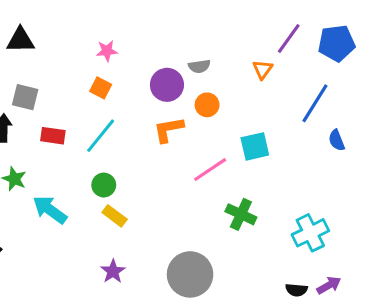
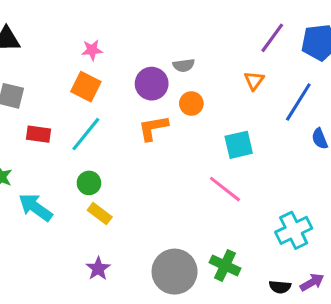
orange triangle: (263, 69) -> (254, 81), moved
orange square: (101, 88) -> (86, 87), size x1.4
pink line: (210, 170) -> (225, 189), moved, turned 72
green cross: (241, 214) -> (225, 265), moved

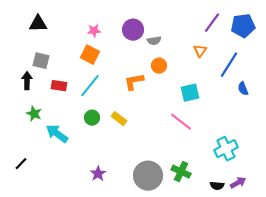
purple circle: (152, 84) -> (133, 30), moved
yellow rectangle: (100, 214) -> (119, 119), moved

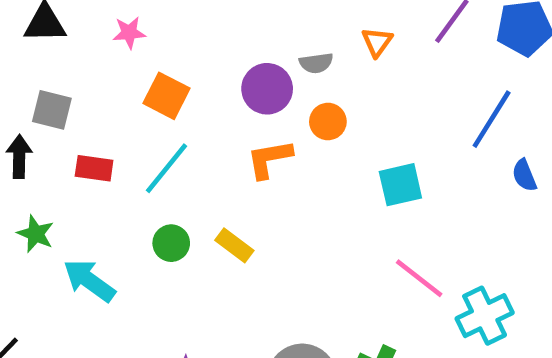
purple circle: (133, 30) -> (267, 89), moved
pink star: (94, 31) -> (129, 33), moved
orange triangle: (200, 51) -> (377, 42), moved
pink line: (181, 122) -> (419, 278), moved

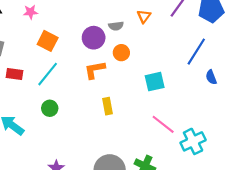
yellow rectangle: (234, 245) -> (107, 106), moved, turned 42

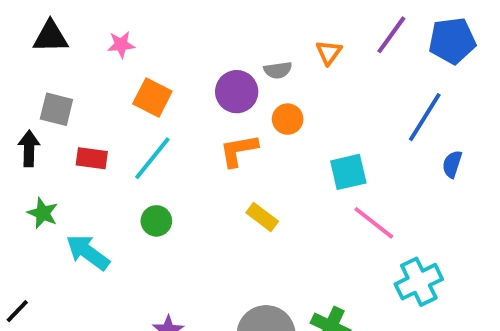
blue semicircle: (211, 77) -> (452, 164), turned 40
yellow rectangle: (107, 106) -> (262, 217), turned -42
pink line: (163, 124) -> (374, 223), moved

